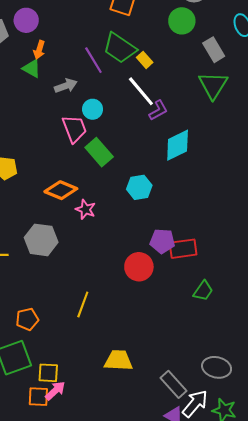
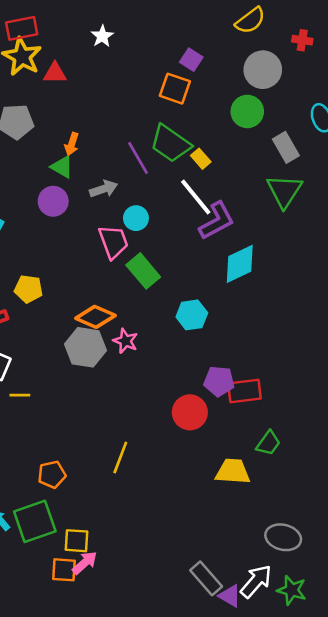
purple circle: (26, 20) -> (53, 201), moved
purple L-shape: (158, 110) -> (217, 221), size x1.5
gray hexagon: (41, 240) -> (86, 347), moved
yellow trapezoid: (118, 360) -> (233, 471), moved
gray rectangle: (173, 384) -> (206, 578), moved

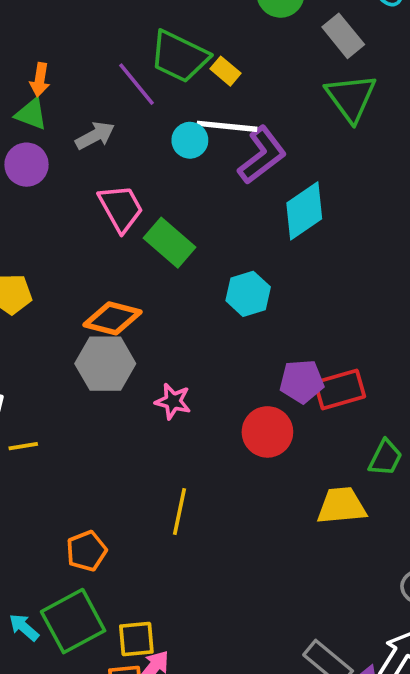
white line: (196, 197) -> (227, 126), turned -36
cyan circle: (136, 218) -> (190, 140), moved
pink star: (125, 341) -> (173, 401), moved

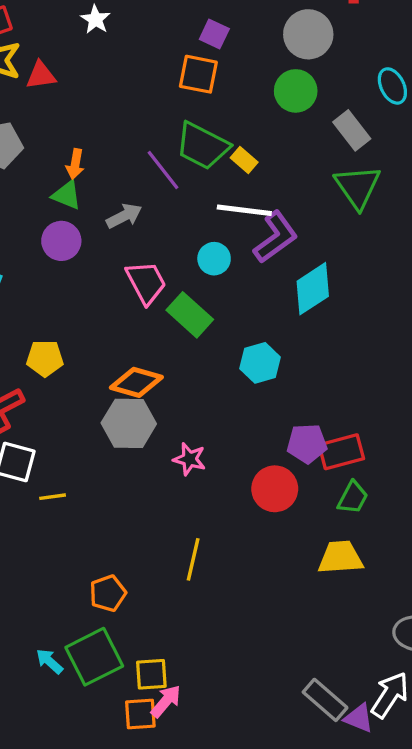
cyan circle: (190, 140) -> (214, 259), moved
green trapezoid: (385, 458) -> (353, 498), moved

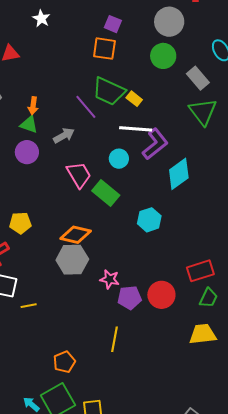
purple pentagon: (307, 444) -> (130, 298), moved

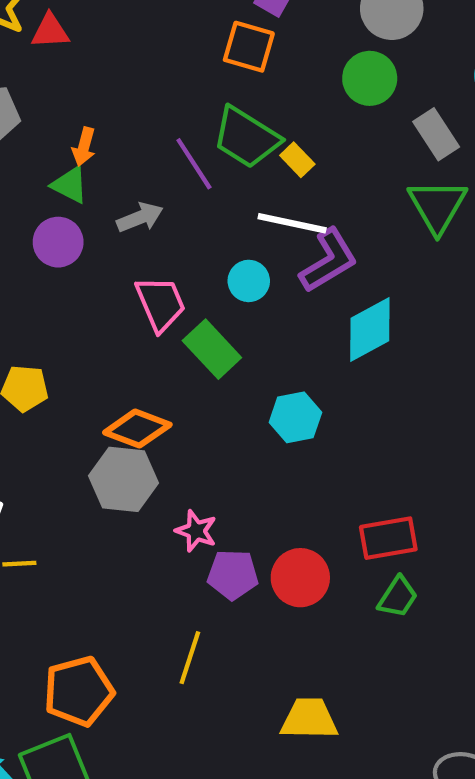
yellow trapezoid: (203, 334) -> (309, 719), moved
orange pentagon: (64, 362) -> (79, 691), size x1.5

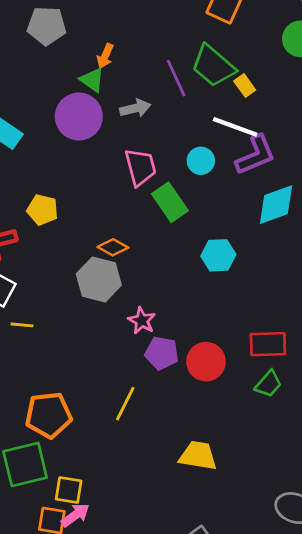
purple circle: (58, 242) -> (79, 117), size x1.4
orange diamond: (137, 429) -> (113, 247), size x0.7

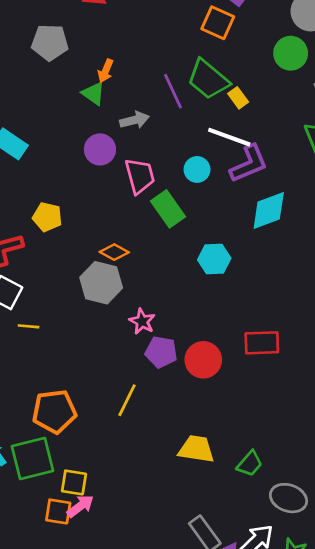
purple circle: (79, 117) -> (100, 149), moved, size x0.7
green trapezoid: (268, 384) -> (250, 464), moved

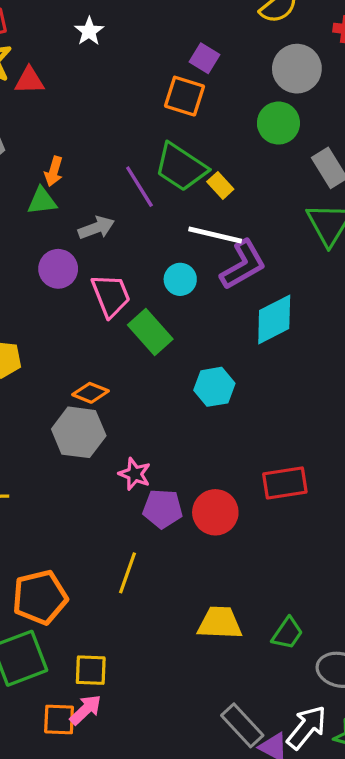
green triangle: (93, 94) -> (42, 201), turned -35
yellow square: (74, 482) -> (91, 670), moved

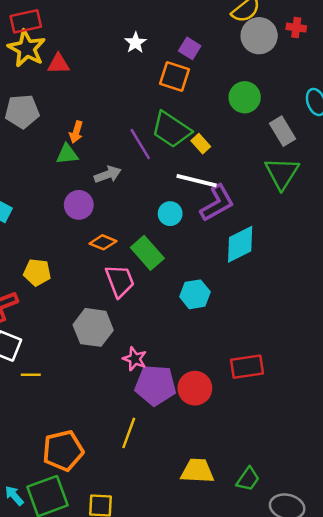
white star: (89, 31) -> (135, 43), moved
gray circle: (297, 69) -> (259, 36), moved
pink trapezoid: (111, 295) -> (120, 281), moved
orange diamond: (90, 393) -> (103, 242), moved
purple pentagon: (163, 509) -> (155, 385), size x1.4

